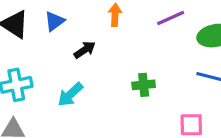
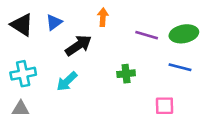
purple line: (171, 18) -> (147, 35), moved, turned 40
black arrow: (85, 50) -> (78, 45), size x1.5

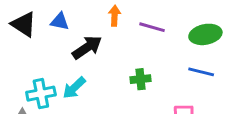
blue triangle: (54, 22) -> (60, 21), turned 48
purple line: (147, 35) -> (152, 27), moved
cyan cross: (23, 74) -> (41, 94), moved

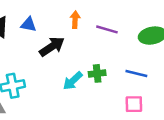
blue line: (201, 72) -> (136, 73), moved
cyan arrow: (74, 88) -> (73, 81), moved

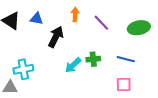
purple line: (107, 29) -> (101, 23), turned 30
black arrow: (52, 47) -> (56, 37), turned -30

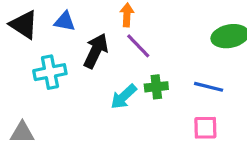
purple line: (101, 23) -> (138, 46), moved
cyan cross: (23, 69) -> (50, 72), moved

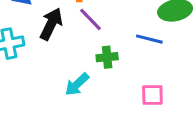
blue line: (209, 87) -> (149, 39), moved
cyan arrow: (124, 97) -> (77, 84), moved

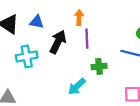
purple line: (90, 19) -> (87, 39), turned 42

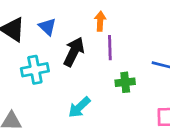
blue triangle: (37, 22) -> (47, 27), turned 32
cyan arrow: (77, 86) -> (79, 107), moved

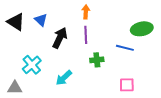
orange arrow: (100, 21) -> (86, 12), moved
cyan cross: (35, 70) -> (32, 65), moved, turned -30

